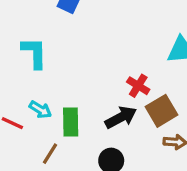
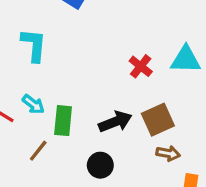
red cross: (138, 86) -> (141, 66), moved

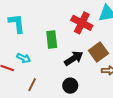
red cross: (141, 66) -> (82, 23), size x1.5
green rectangle: (63, 121) -> (52, 40), moved

